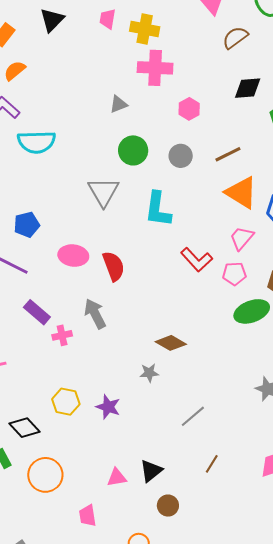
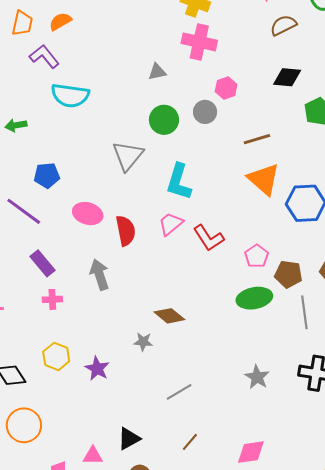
gray circle: (181, 156) -> (205, 112), moved
pink trapezoid: (242, 238) -> (171, 224), moved
pink pentagon: (234, 274) -> (257, 256), moved, turned 30
pink cross: (62, 335) -> (52, 299), moved
pink triangle: (117, 477) -> (93, 456), moved

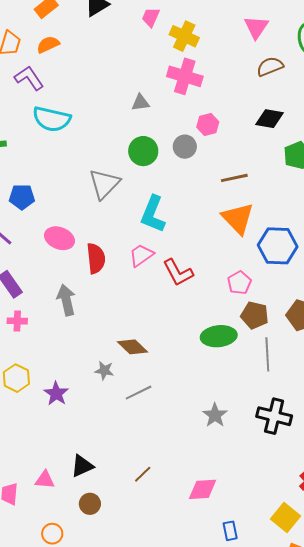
pink pentagon: (257, 256) -> (239, 283), moved
gray line: (179, 392) -> (139, 393), moved

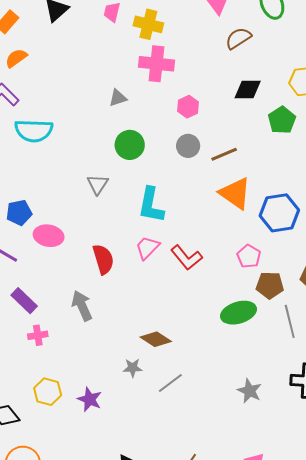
gray circle: (185, 147) -> (188, 146), moved
gray triangle: (104, 184) -> (98, 184), size x0.7
pink ellipse: (59, 238) -> (49, 236), moved

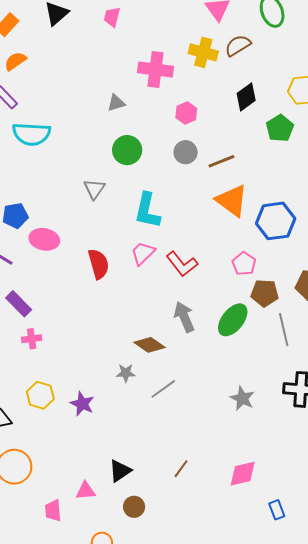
yellow cross: (148, 24) -> (203, 52), moved
black diamond: (248, 89) -> (246, 97), turned -36
gray arrow: (82, 306) -> (184, 317), moved
green ellipse: (238, 313) -> (233, 320), turned -36

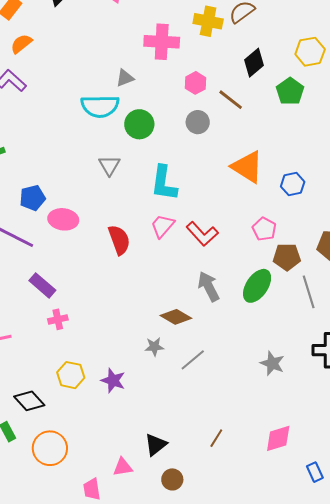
cyan semicircle: (31, 134) -> (100, 106), moved
brown line: (221, 161) -> (231, 100), moved, turned 64
blue hexagon: (276, 221) -> (293, 184), size x0.6

